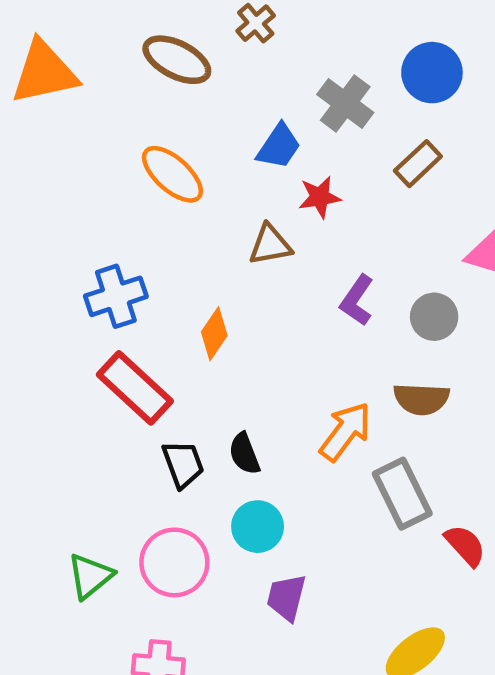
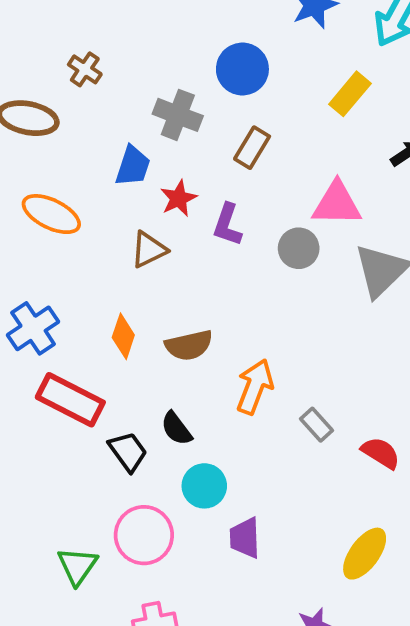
purple L-shape: (357, 300) -> (227, 225), moved
gray circle: (434, 317) -> (299, 248), moved
brown semicircle: (421, 399) -> (189, 345), moved
gray rectangle: (402, 494) -> (316, 425), size x0.6

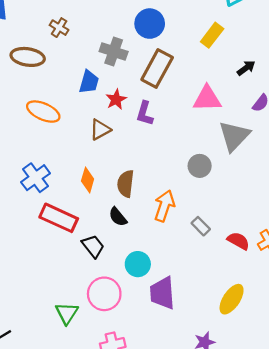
brown rectangle: (252, 148) -> (157, 68), size x1.6
gray circle: (299, 248) -> (200, 166), moved
brown semicircle: (189, 345) -> (126, 184), turned 112
black semicircle: (176, 429) -> (118, 217), moved
purple trapezoid: (245, 538) -> (162, 293), size x1.4

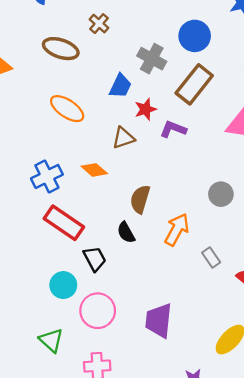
purple L-shape: (145, 113) -> (173, 129), turned 85
orange diamond: (88, 180) -> (94, 170), moved, turned -75
cyan circle: (138, 264) -> (63, 285), moved
green triangle: (67, 313) -> (51, 340), moved, turned -30

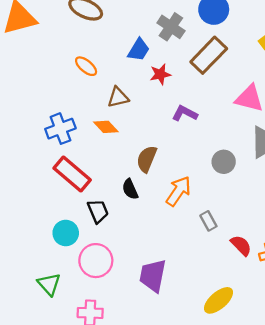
orange ellipse: (67, 109) -> (86, 66), size x0.7
purple L-shape: (173, 129) -> (185, 113), moved
brown triangle: (123, 138) -> (118, 97), moved

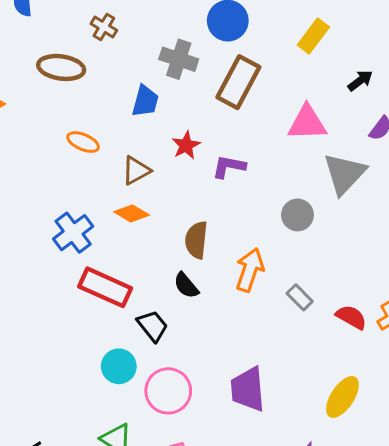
red star: (160, 74) -> (186, 145), moved

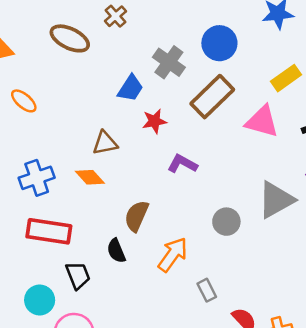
pink triangle: (307, 123) -> (262, 121), moved
orange ellipse: (83, 142) -> (24, 101), moved
red star: (186, 145) -> (154, 121), moved
red rectangle: (105, 287) -> (49, 231), turned -33

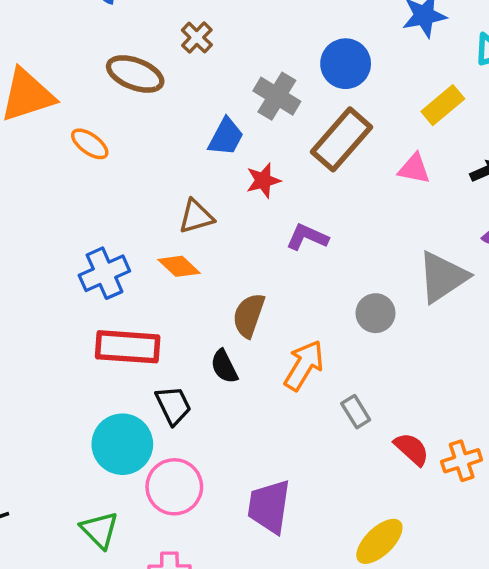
orange ellipse: (24, 101) -> (90, 144), moved
pink triangle: (262, 121) -> (414, 169), size x0.7
cyan circle: (40, 300) -> (122, 444), size x1.4

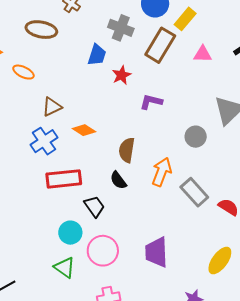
yellow rectangle: (443, 105) -> (185, 19), moved
brown triangle: (196, 217) -> (52, 107), moved
gray rectangle: (356, 412) -> (194, 192), size x1.6
cyan circle: (122, 444) -> (70, 233), size x0.7
green triangle: (100, 530) -> (65, 267), moved

